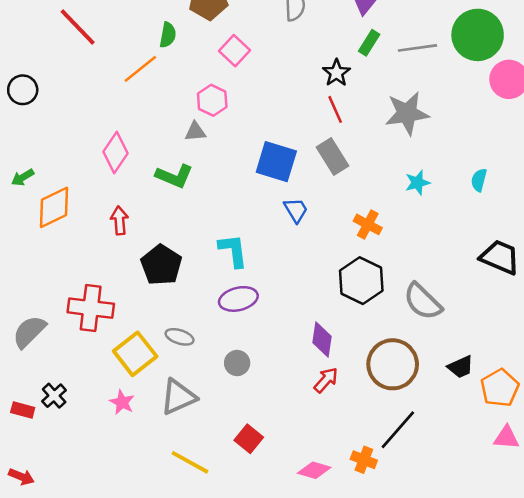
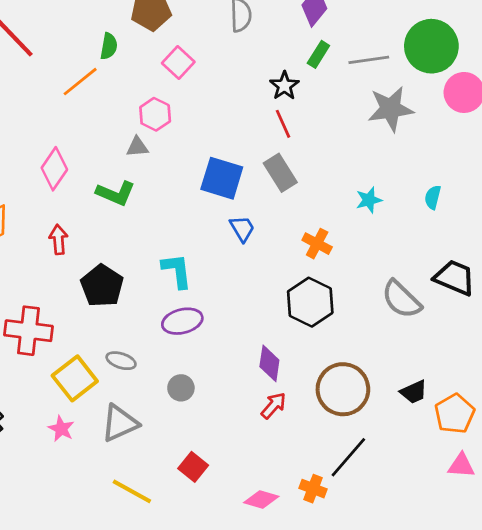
gray star: (407, 113) -> (391, 109), moved
gray semicircle: (423, 302) -> (401, 299), moved

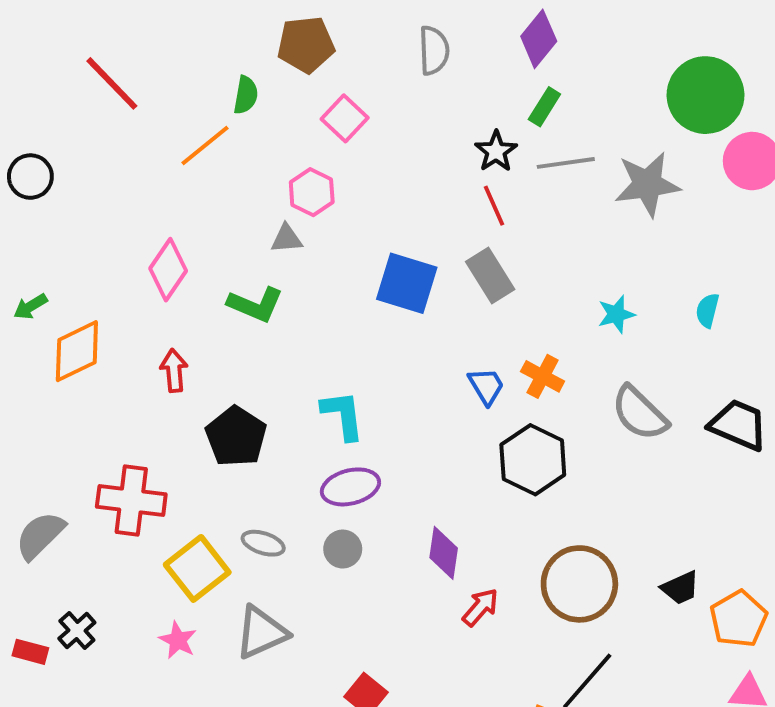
gray line: (369, 60) -> (566, 163), moved
blue trapezoid: (242, 229) -> (486, 386), moved
gray semicircle: (401, 299) -> (640, 413), moved
purple diamond: (269, 363) -> (444, 553), moved
gray circle: (181, 388) -> (343, 549), moved

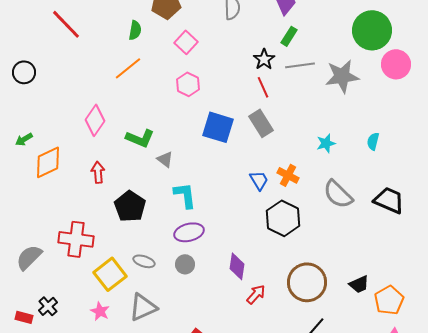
orange line: (205, 145) -> (128, 68), moved
pink hexagon: (312, 192) -> (188, 84), moved
gray triangle: (286, 239) -> (165, 159), moved, turned 42

